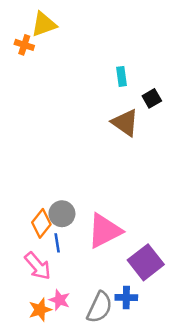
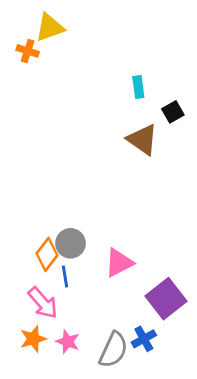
pink triangle: (104, 231) -> (119, 263), size x0.7
blue cross: (126, 298) -> (144, 339), turned -30
orange star: (40, 310) -> (33, 339), moved

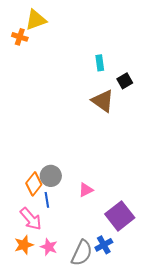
pink triangle: (119, 263) -> (86, 190), size x0.7

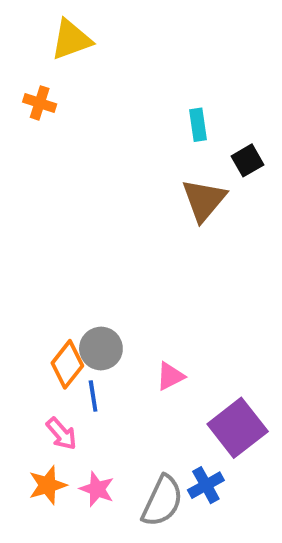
orange cross: (20, 37) -> (40, 103), moved
brown triangle: (103, 101) -> (204, 200), turned 35
pink arrow: (31, 219) -> (61, 434), size x0.7

